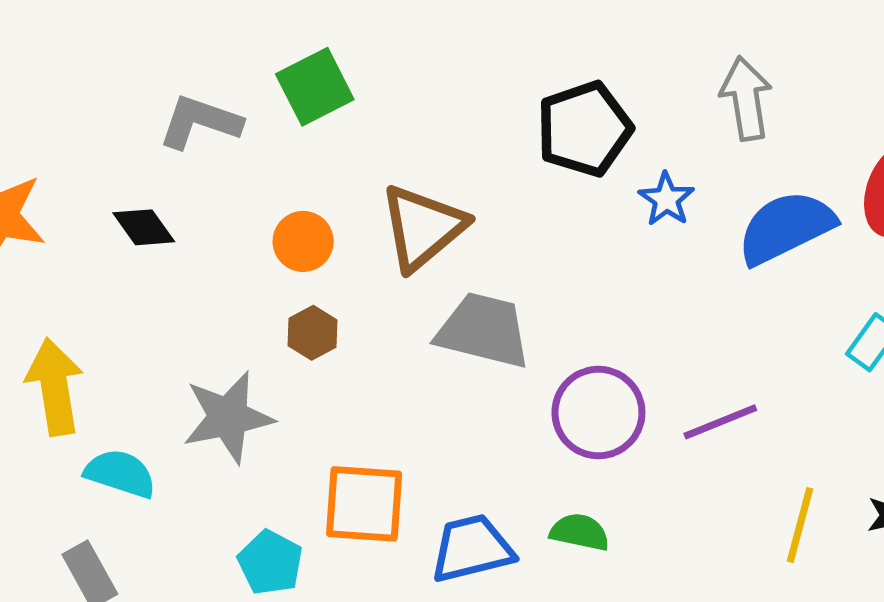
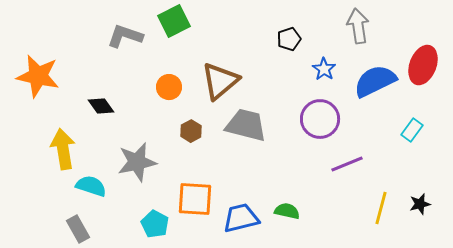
black pentagon: (584, 129) -> (289, 39), size x0.6
black diamond: (144, 227) -> (101, 106), moved
brown hexagon: (312, 333) -> (191, 131), moved
purple circle: (598, 413) -> (320, 119), moved

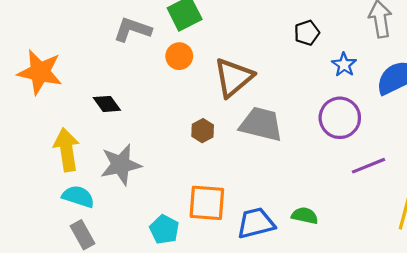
orange circle: (169, 87) -> (179, 56), moved
gray star: (137, 162) -> (121, 165), moved
cyan semicircle: (91, 186) -> (78, 197), moved

